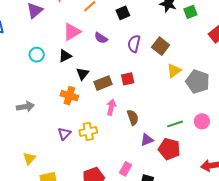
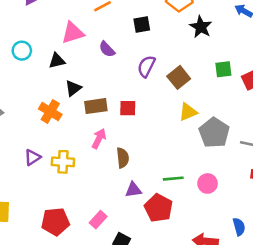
green square: (190, 12) -> (223, 69), moved

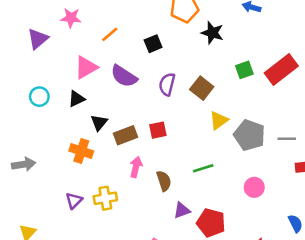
purple semicircle: (107, 49) -> (124, 76), size x1.5
green line: (173, 179) -> (203, 168), moved

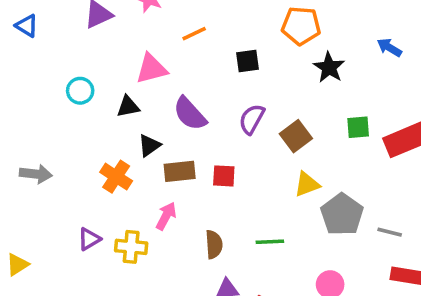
purple semicircle: (124, 76) -> (190, 114), moved
pink arrow: (136, 167) -> (166, 216), moved

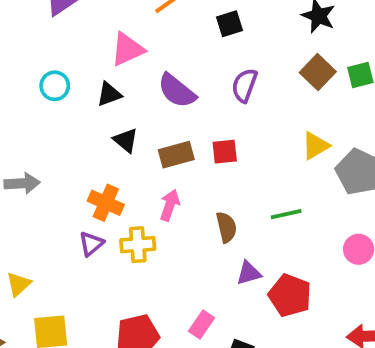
brown square: (296, 136) -> (318, 72), moved
black triangle: (149, 145) -> (126, 140), moved, turned -35
orange cross: (116, 177) -> (106, 203), moved

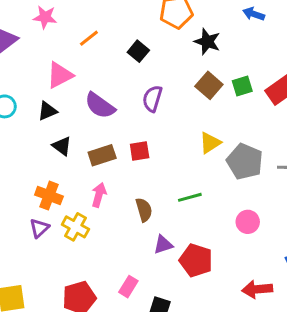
black square: (230, 24) -> (138, 51), turned -30
yellow cross: (138, 245) -> (75, 227), turned 36

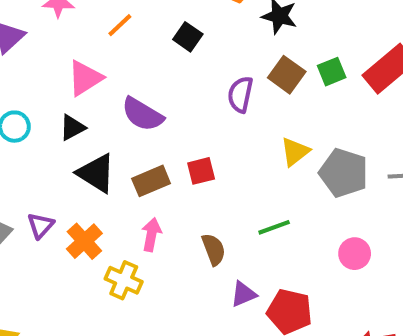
purple semicircle: (152, 99) -> (240, 94), moved
black triangle: (62, 146) -> (96, 173), size x1.5
orange cross: (49, 196) -> (84, 241), turned 32
purple triangle: (39, 228) -> (41, 225), moved

